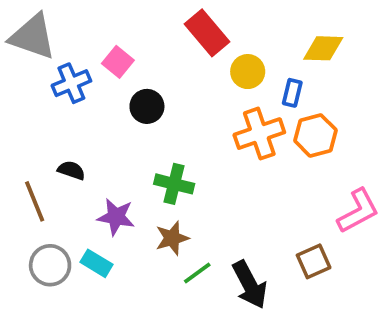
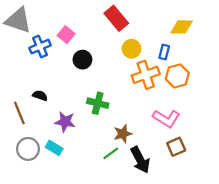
yellow circle: (248, 72) -> (131, 49), moved
pink L-shape: (358, 211) -> (166, 118), moved, turned 60
brown star: (172, 238) -> (123, 134), moved

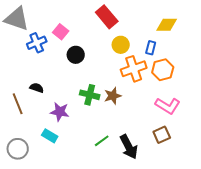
pink L-shape: (166, 118) -> (168, 106), moved
brown star: (123, 134) -> (113, 96), moved
gray circle: (28, 149) -> (18, 149), moved

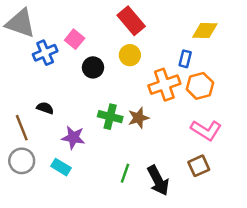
yellow circle: (121, 45) -> (130, 55), moved
green line: (102, 141) -> (125, 173), turned -35
gray circle: (18, 149) -> (22, 161), moved

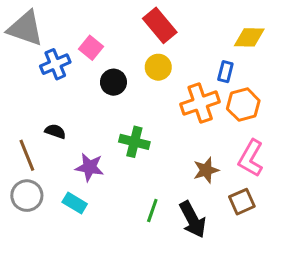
brown star: (138, 118) -> (206, 170), moved
pink L-shape: (206, 130) -> (251, 158), turned 88

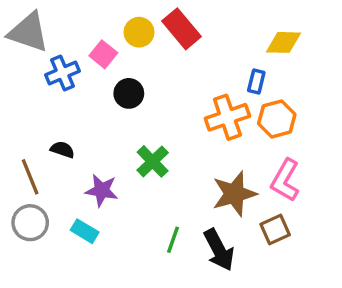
yellow circle: (158, 67) -> (139, 32), moved
green cross: (134, 142) -> (153, 161), turned 32
brown star: (206, 170) -> (234, 194), size x1.5

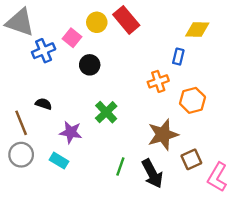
orange cross: (227, 117) -> (158, 81), size x0.7
orange hexagon: (277, 119) -> (193, 100), moved
pink L-shape: (285, 180) -> (217, 177), moved

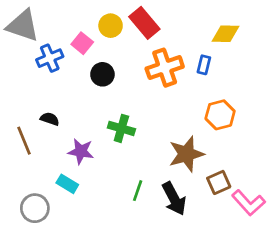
orange cross: (158, 81) -> (165, 68), moved, size x1.5
green cross: (106, 112) -> (121, 128), turned -30
gray circle: (21, 155) -> (35, 208), moved
pink L-shape: (217, 177) -> (248, 203), turned -72

